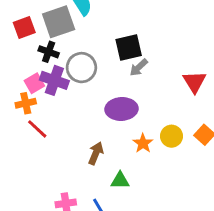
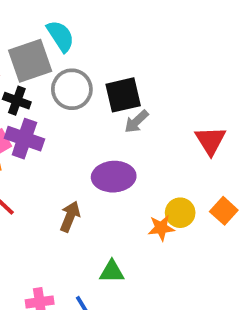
gray circle: (81, 68) -> (72, 89), moved
orange star: (143, 143) -> (161, 228), moved, turned 30
brown arrow: (96, 153) -> (70, 216), moved

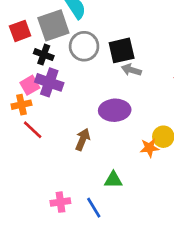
gray arrow: (136, 122) -> (131, 70), turned 60

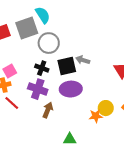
black square: (122, 50) -> (67, 66), moved
black cross: (44, 55) -> (42, 68), moved
purple cross: (49, 82) -> (38, 89), moved

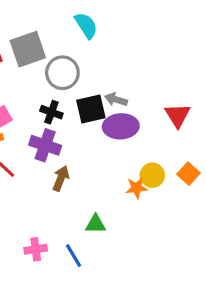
cyan semicircle: (43, 15) -> (86, 25), moved
purple ellipse: (71, 89) -> (121, 126), moved

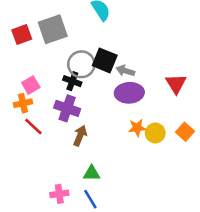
gray circle: (62, 73) -> (81, 64), moved
black square: (91, 109) -> (105, 60), moved, turned 35
orange star: (137, 188) -> (137, 128), moved
green triangle: (96, 224) -> (92, 173), moved

